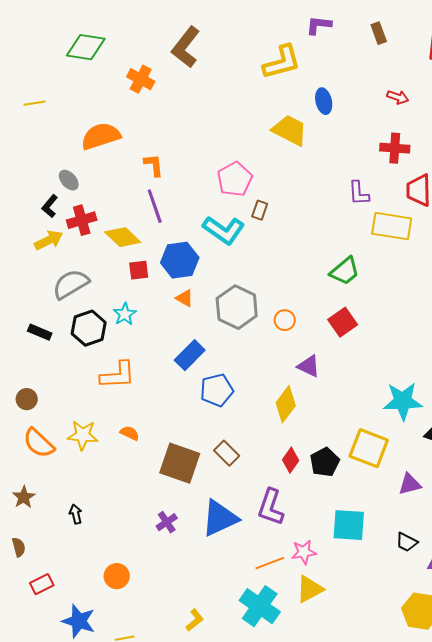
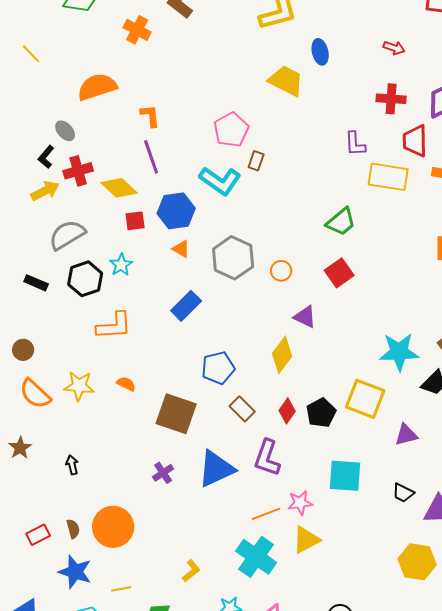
yellow line: (35, 103) -> (31, 54), turned 55
blue pentagon: (217, 390) -> (218, 368), moved
brown rectangle: (227, 453) -> (242, 409), moved
brown semicircle: (19, 547) -> (73, 529), moved
orange circle: (117, 576) -> (113, 527), size x1.6

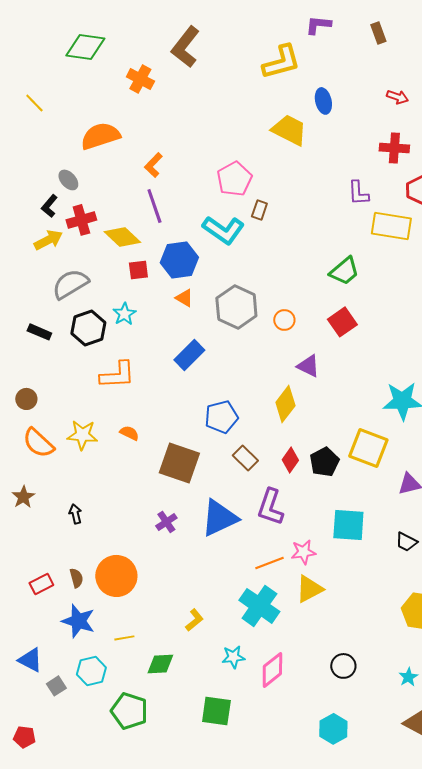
orange L-shape: (150, 116) -> (153, 165), turned -130

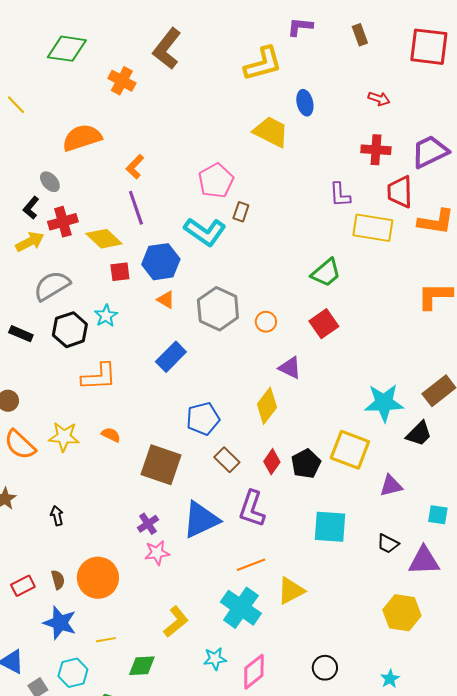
pink star: (303, 552) -> (157, 553), moved
yellow L-shape: (194, 620) -> (176, 622), size x1.4

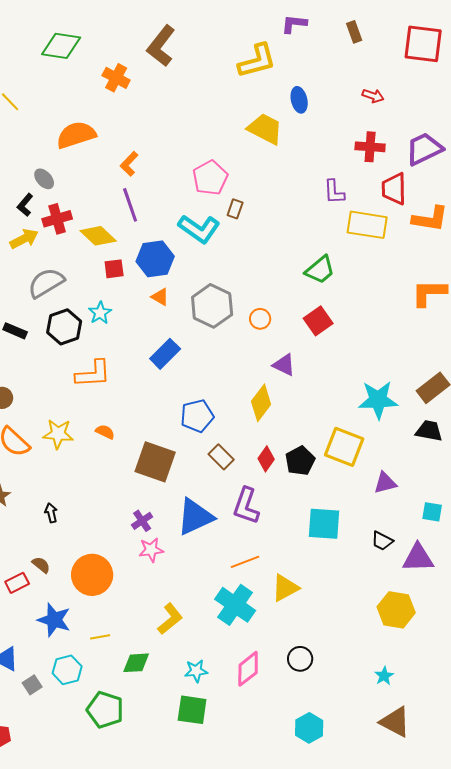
black trapezoid: (419, 434) -> (429, 431), moved, turned -124
brown semicircle: (58, 580) -> (41, 565), moved, turned -36
cyan star: (215, 659) -> (196, 671), moved
black circle: (325, 668) -> (300, 659), moved

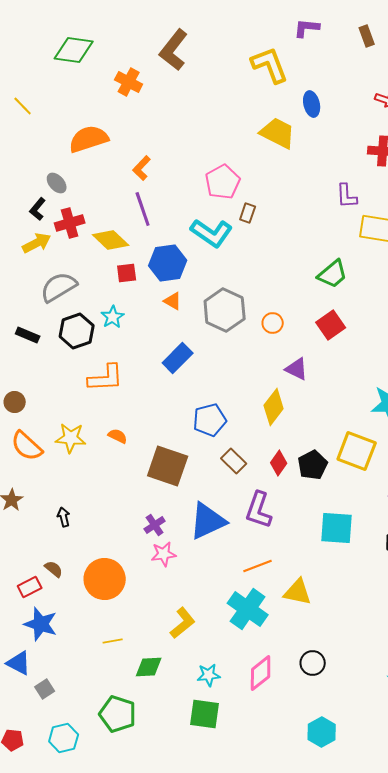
yellow L-shape: (257, 61) -> (270, 65), turned -96
yellow triangle: (285, 588) -> (298, 592), turned 40
blue star: (54, 620) -> (41, 624), moved
cyan hexagon: (67, 670) -> (64, 738), moved

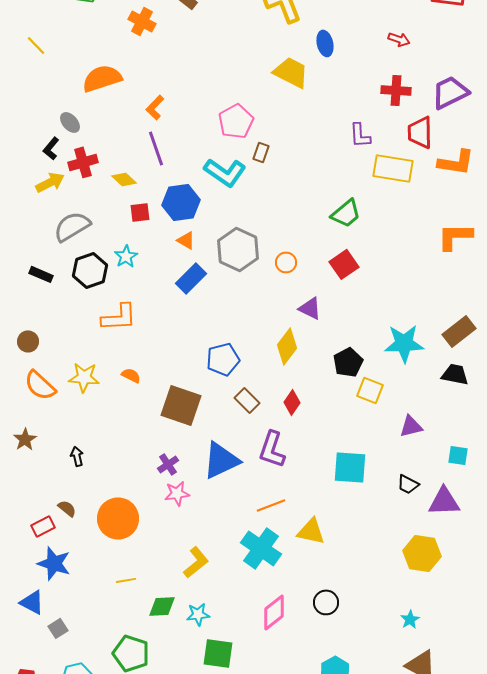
yellow diamond: (111, 240) -> (124, 179), size x0.7
blue rectangle: (178, 358) -> (191, 278), moved
yellow square: (357, 451) -> (370, 390), size x0.7
black pentagon: (313, 465) -> (348, 362), moved
cyan star: (209, 675) -> (198, 614), moved

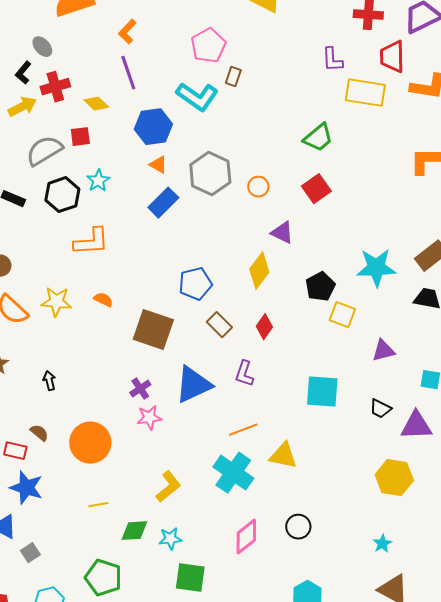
red square: (140, 212) -> (80, 137), moved
purple L-shape: (272, 449) -> (244, 374), size x0.7
red rectangle: (43, 526) -> (15, 451), turned 40

